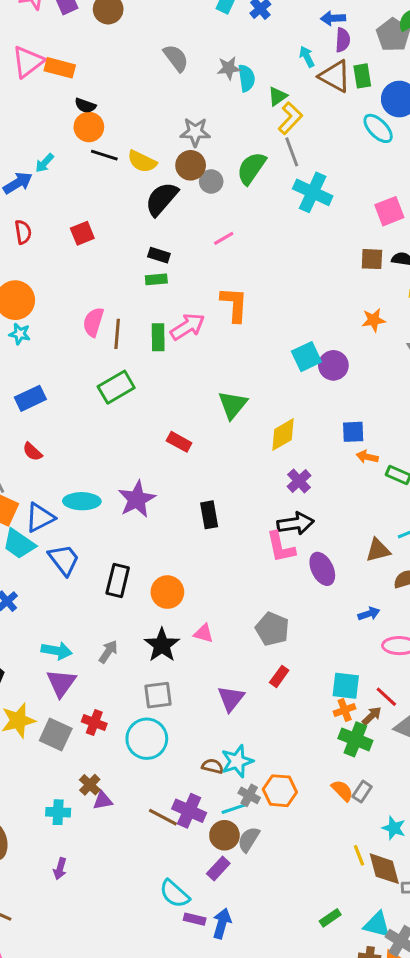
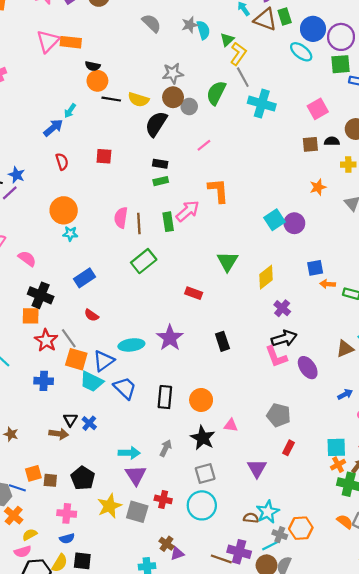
red square: (82, 233) -> (104, 156), turned 35

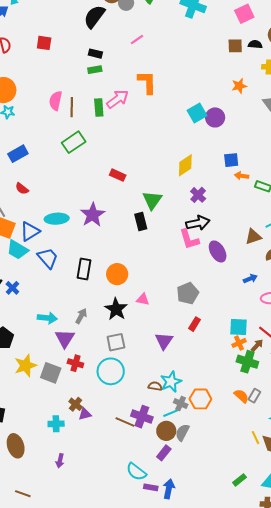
green triangle: (227, 261) -> (152, 200), moved
gray pentagon: (279, 415) -> (188, 293), turned 30
purple triangle: (136, 475) -> (65, 338), moved

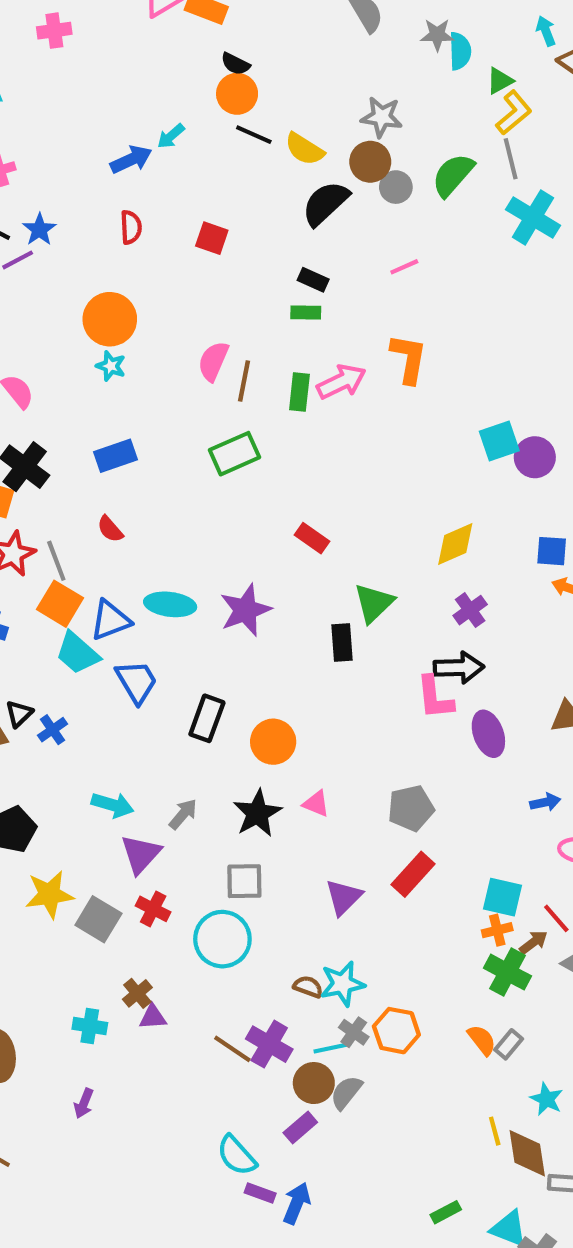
red rectangle: (194, 324) -> (413, 874), size x1.5

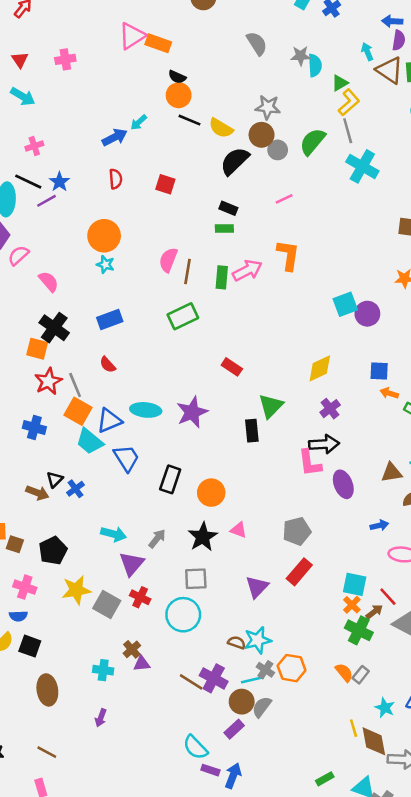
orange cross: (497, 930) -> (352, 605), turned -30

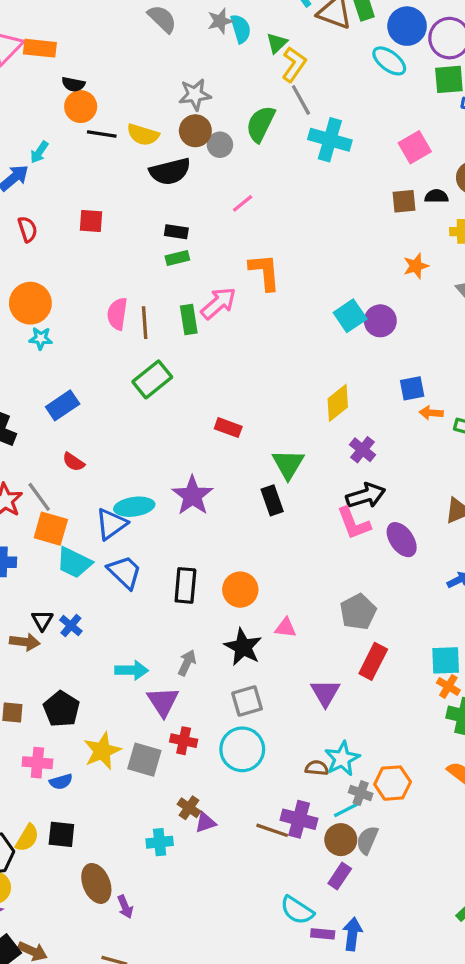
black semicircle: (235, 161) -> (170, 171), turned -136
blue triangle: (109, 421) -> (111, 524), moved
blue semicircle: (18, 616) -> (61, 782), moved
purple arrow: (101, 718) -> (125, 907), moved, turned -30

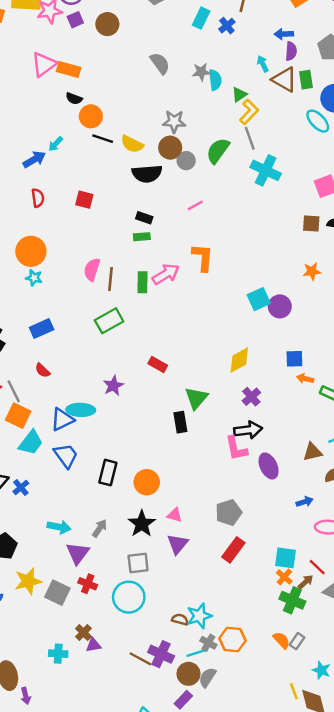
black semicircle: (73, 84) -> (74, 99), moved
purple star: (192, 496) -> (113, 386), moved, size x0.7
cyan trapezoid: (74, 562) -> (31, 443), turned -88
purple triangle: (325, 693) -> (178, 544), moved

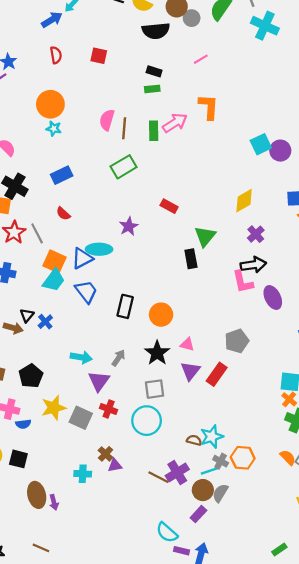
orange square: (18, 416) -> (55, 262), moved
red rectangle: (233, 550) -> (217, 374), moved
purple cross: (161, 654) -> (177, 472), turned 35
purple arrow: (26, 696) -> (54, 502), moved

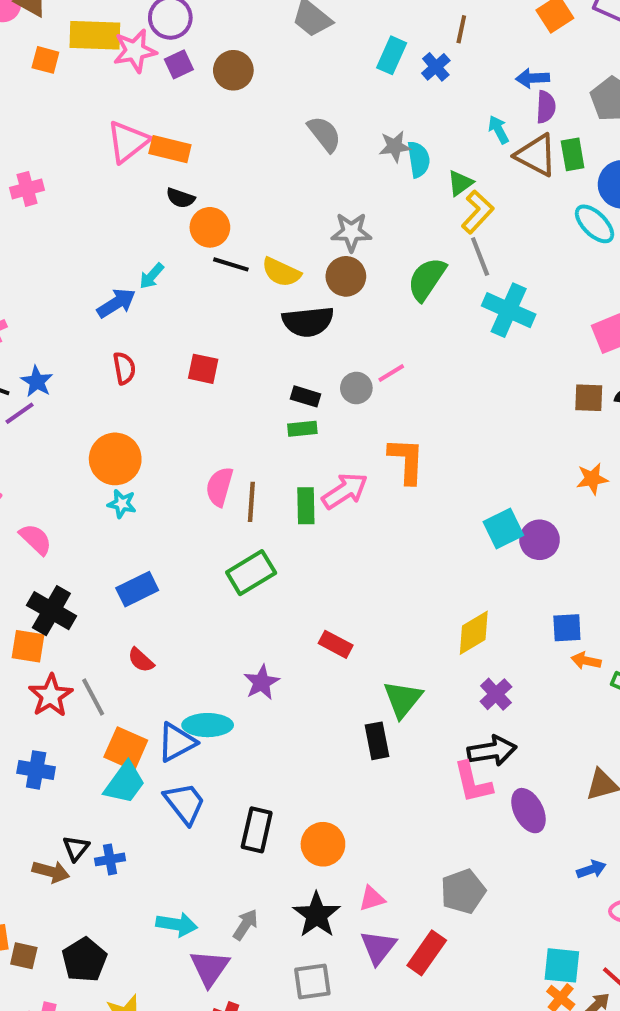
gray circle: (192, 18) -> (356, 388), moved
blue cross: (45, 322) -> (110, 859), turned 32
pink triangle: (187, 344) -> (372, 898), turned -32

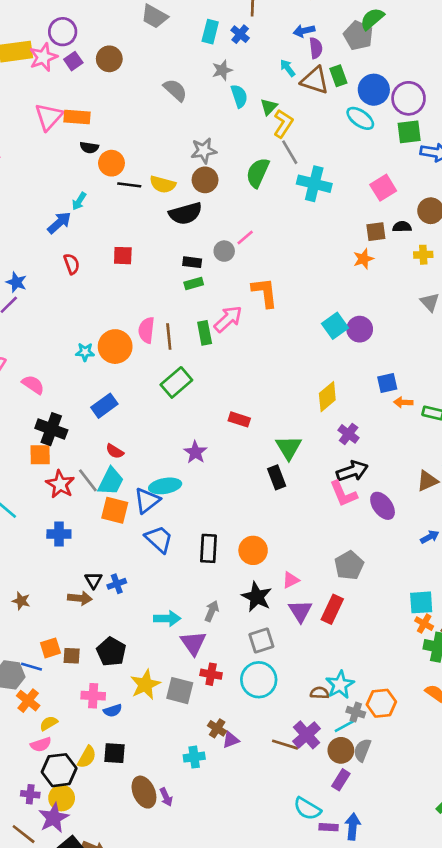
gray star: (395, 146) -> (222, 70), moved
orange circle: (115, 459) -> (115, 347), moved
orange star: (592, 479) -> (363, 259), moved
cyan trapezoid: (125, 783) -> (111, 481), moved

